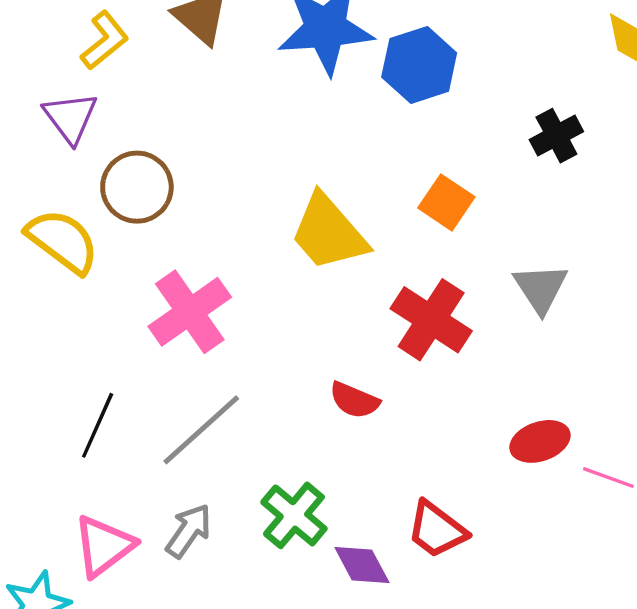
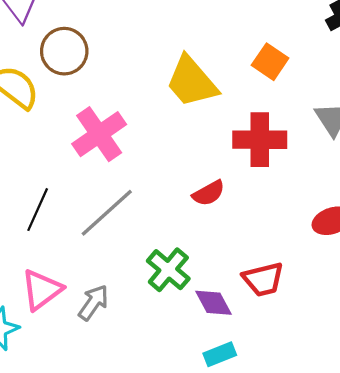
red cross: (431, 320) -> (260, 140), turned -33
red semicircle: (354, 400) -> (209, 193), turned -52
red trapezoid: (437, 530) -> (263, 279), turned -51
gray arrow: (189, 531) -> (93, 303), moved

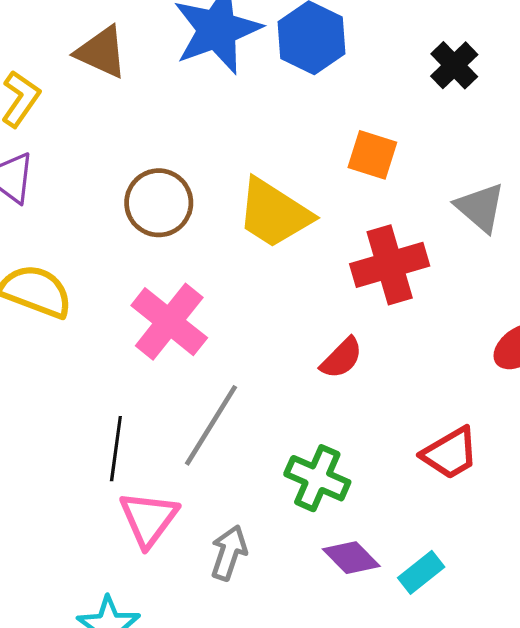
brown circle: (64, 51) -> (159, 203), moved
pink triangle: (42, 290) -> (149, 519), moved
purple diamond: (213, 303) -> (351, 558), moved

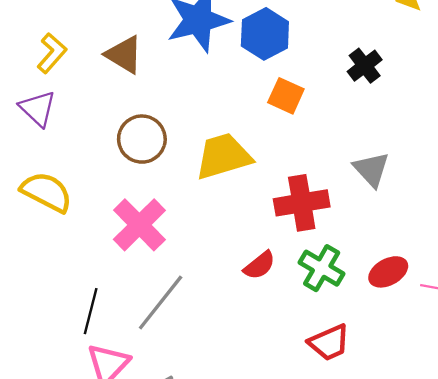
brown triangle: (101, 52) -> (124, 55), moved
orange square: (372, 155) -> (286, 96), moved
yellow trapezoid: (274, 213) -> (223, 156), turned 124
green cross: (317, 478) -> (322, 268), moved

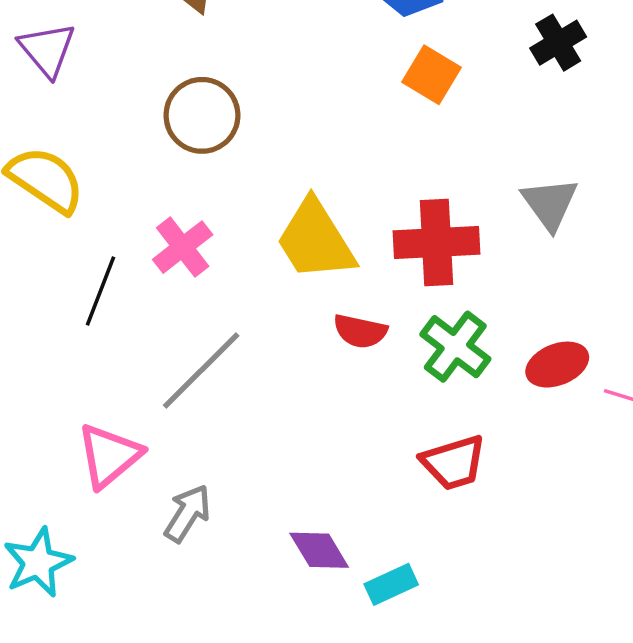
yellow trapezoid: (223, 156) -> (315, 240), moved, turned -112
pink cross: (139, 225) -> (183, 247), size x0.7
red semicircle: (259, 265) -> (360, 331), turned 44
black line: (91, 311) -> (100, 291), moved

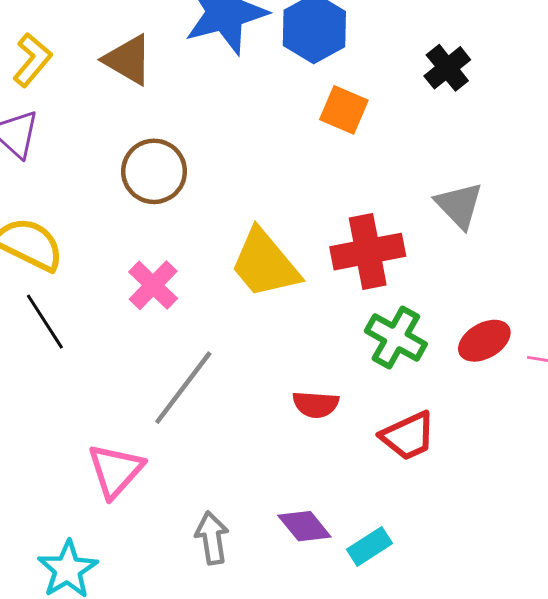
black line: (100, 291) -> (45, 322), moved, turned -46
red semicircle: (360, 331) -> (316, 404), moved
gray arrow: (188, 513) -> (212, 538), moved, turned -33

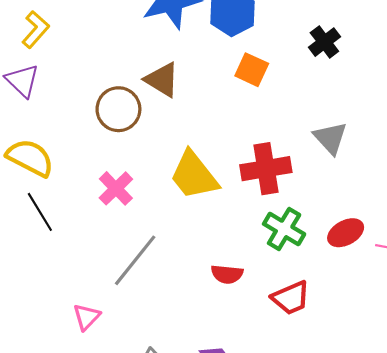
brown triangle: (128, 60) -> (162, 80), moved
pink triangle: (116, 471) -> (87, 317), size x0.7

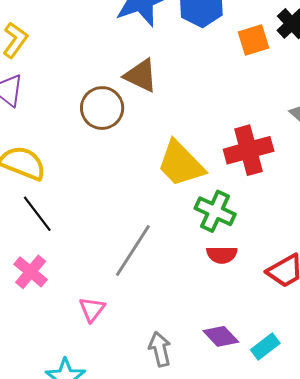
orange square: (252, 70) -> (253, 40), moved, turned -36
pink cross: (116, 188) -> (31, 272), moved
green cross: (284, 229) -> (215, 211), moved

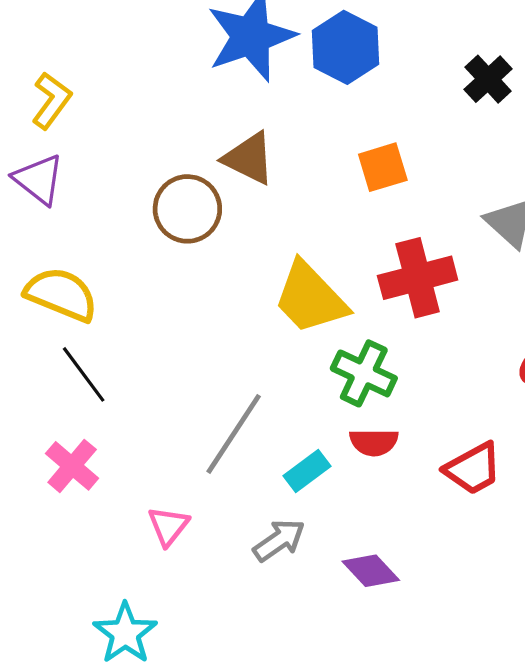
orange square: (253, 40) -> (383, 167), moved
cyan rectangle: (265, 347) -> (307, 471), moved
gray arrow: (160, 349) -> (279, 540), moved, turned 68

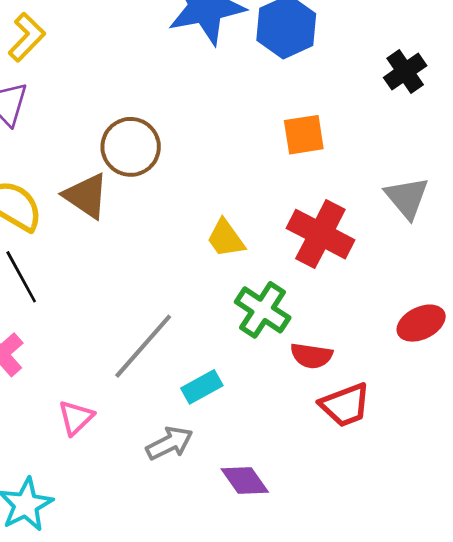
brown triangle: (249, 158) -> (86, 196), moved
red cross: (418, 278) -> (320, 234), turned 34
yellow trapezoid: (310, 298) -> (226, 238), size x0.6
red semicircle: (374, 442) -> (311, 356), moved

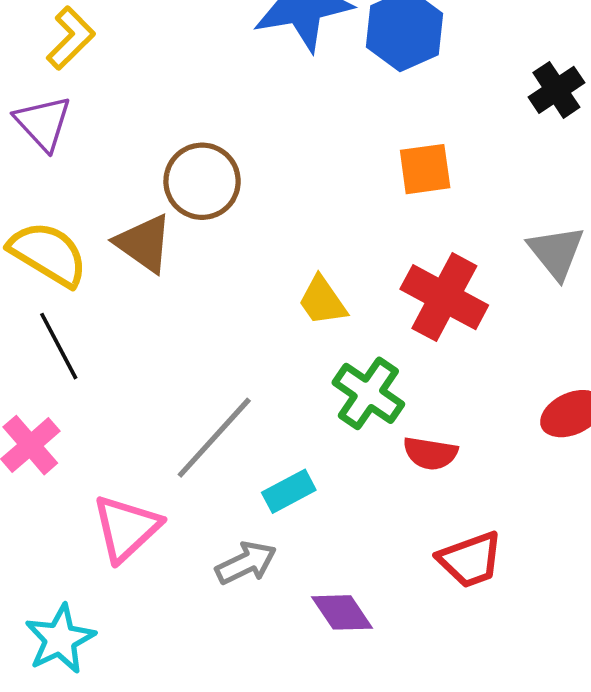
red trapezoid: (345, 405) -> (470, 560), moved
pink triangle: (76, 418) -> (126, 528), size x1.5

